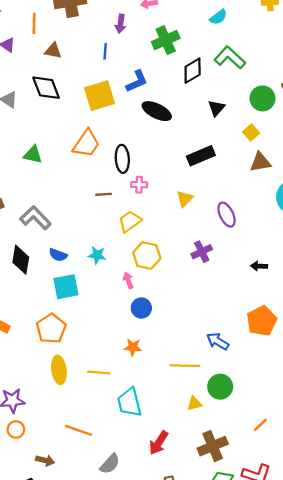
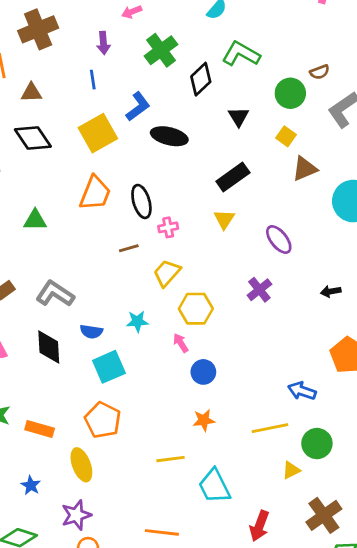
yellow triangle: (185, 199) -> (224, 219), moved
yellow ellipse: (59, 370) -> (81, 465), moved

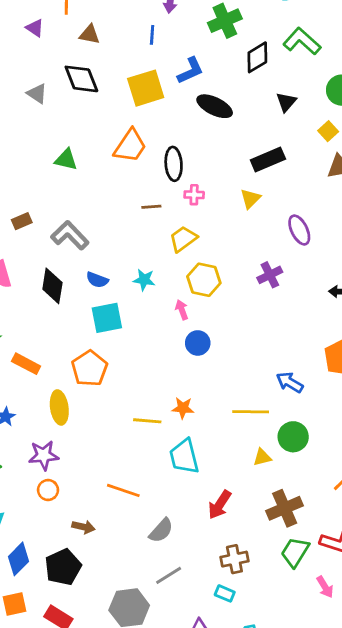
orange star: (204, 420) -> (183, 408), moved

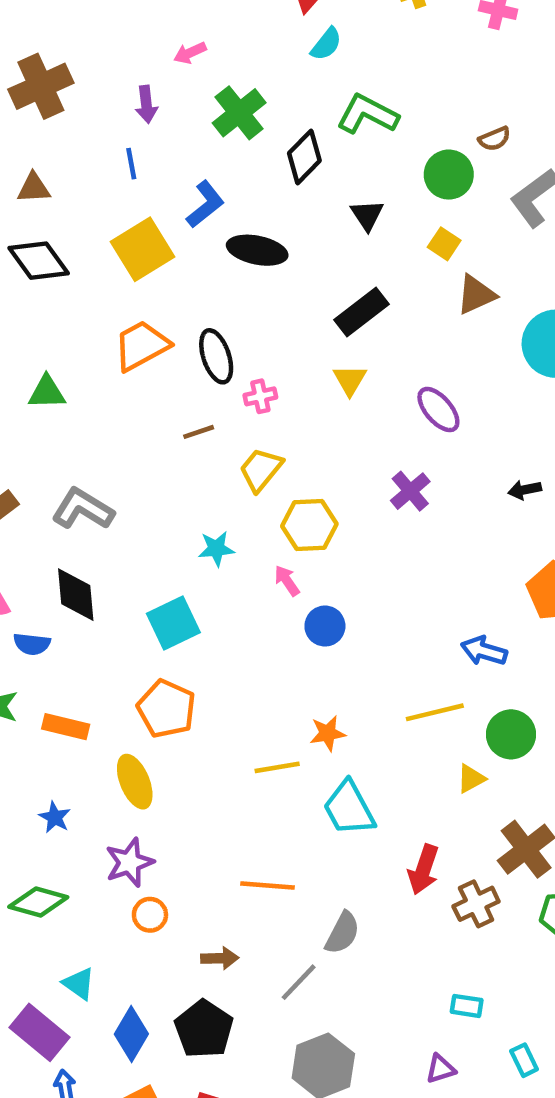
orange trapezoid: (130, 146) -> (141, 346), turned -138
blue semicircle: (97, 280) -> (32, 644), moved
brown cross: (234, 559) -> (476, 904), moved
gray line: (169, 575) -> (299, 982), moved

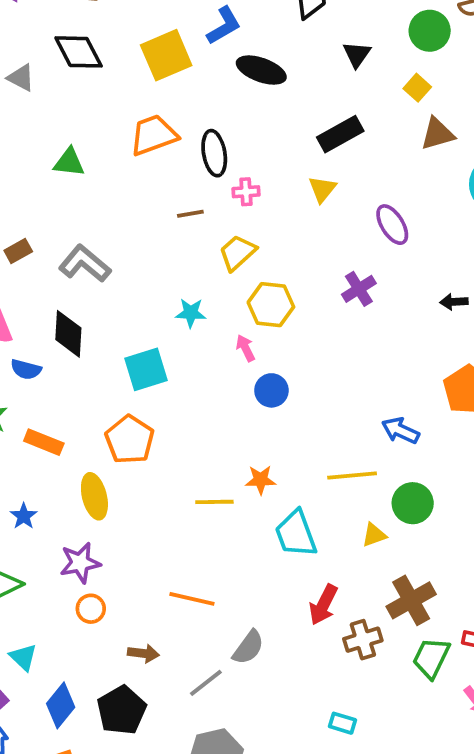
cyan trapezoid: (349, 808) -> (296, 534), moved

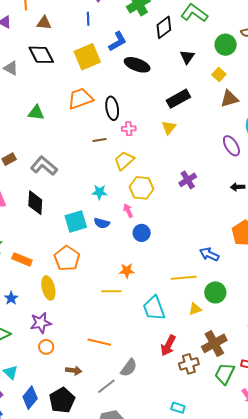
purple ellipse: (392, 225) -> (231, 146), moved
blue semicircle: (26, 369) -> (102, 223), moved
orange star: (261, 480) -> (127, 271), moved

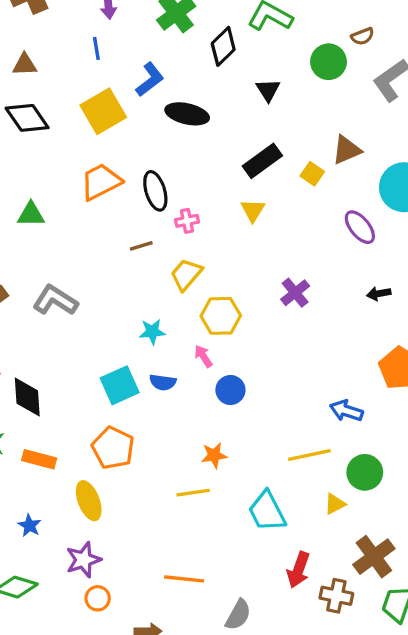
yellow square: (219, 75) -> (312, 174), moved
black diamond: (35, 203) -> (27, 397), moved
brown cross: (189, 364) -> (336, 596), turned 36

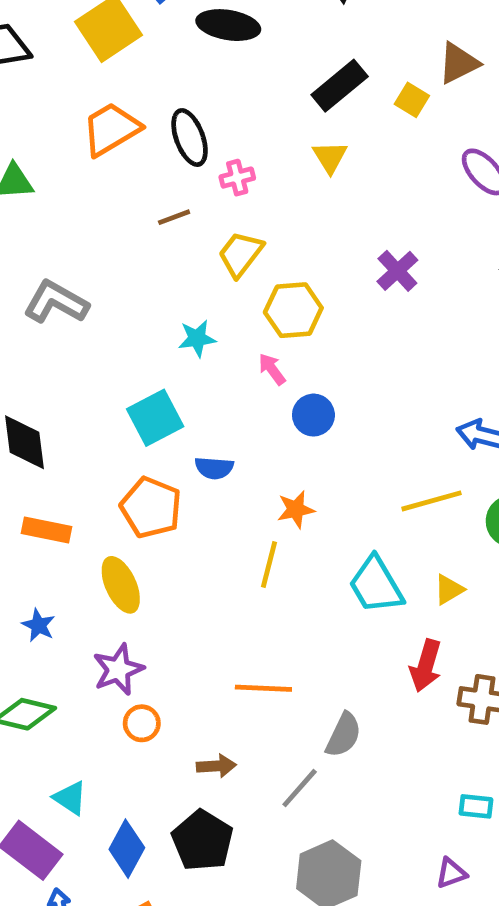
blue semicircle: (163, 382) -> (214, 468), moved
yellow line: (193, 493) -> (269, 565), turned -64
yellow triangle: (335, 504) -> (449, 590), moved

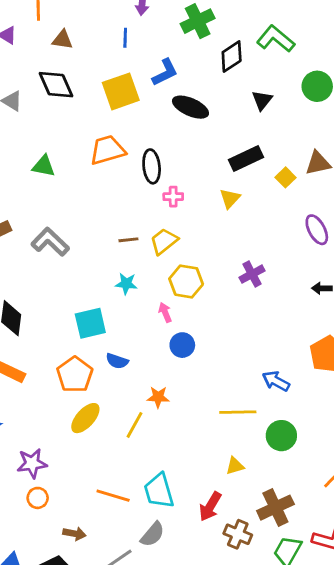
brown line: (174, 217) -> (128, 240), moved
yellow ellipse: (121, 585) -> (85, 418), moved, turned 52
cyan trapezoid: (376, 585) -> (159, 491), moved

